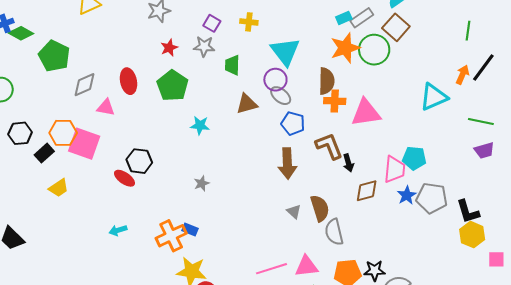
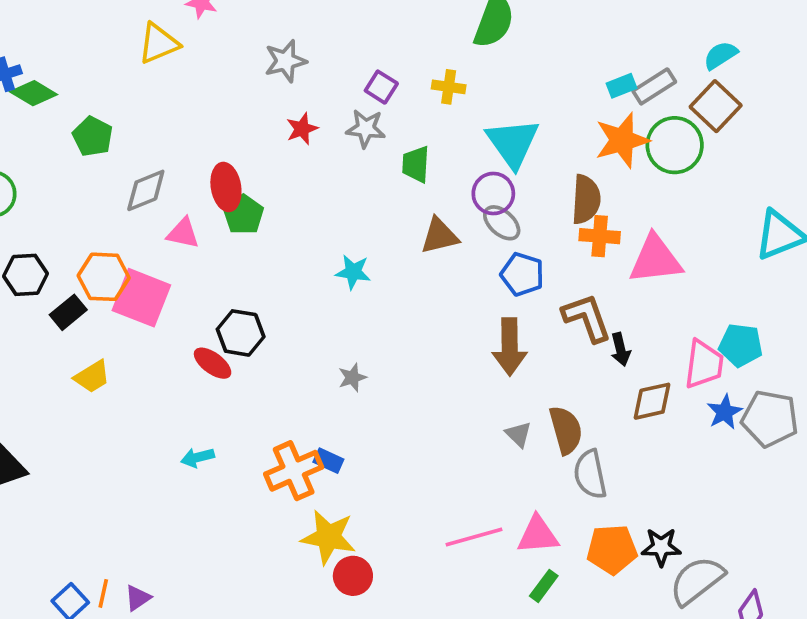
green pentagon: (54, 56) -> (93, 136), size x0.7
green pentagon: (173, 86) -> (243, 215), moved, size x0.7

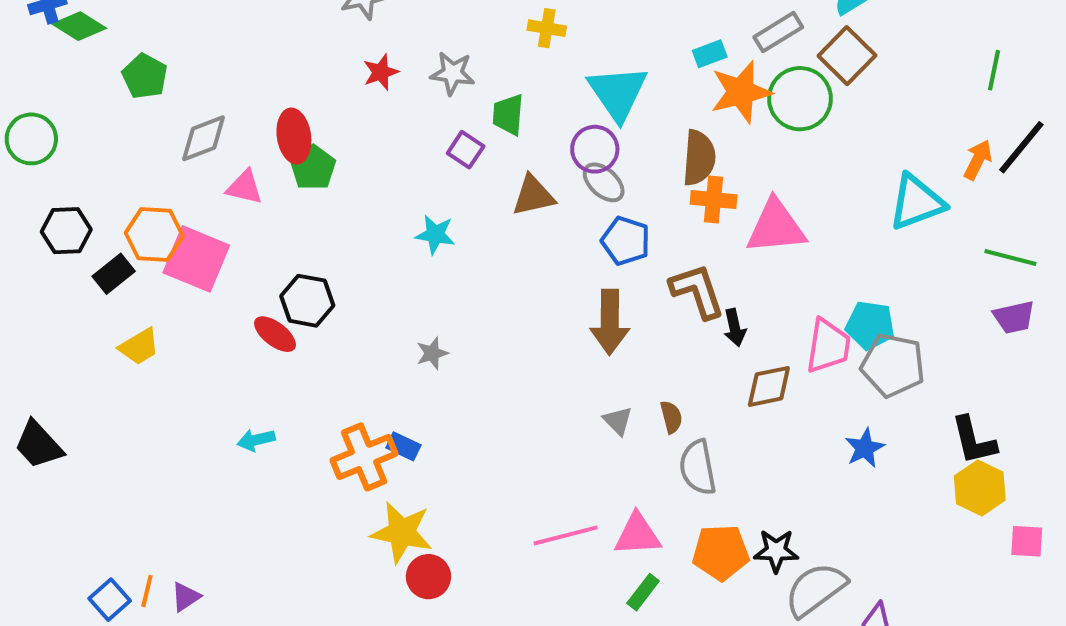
cyan rectangle: (622, 86) -> (710, 54), moved
purple square: (381, 87) -> (466, 150), moved
blue star: (725, 412) -> (865, 448), moved
gray pentagon: (770, 419) -> (893, 365), moved
brown semicircle: (566, 430) -> (671, 417), size x0.6

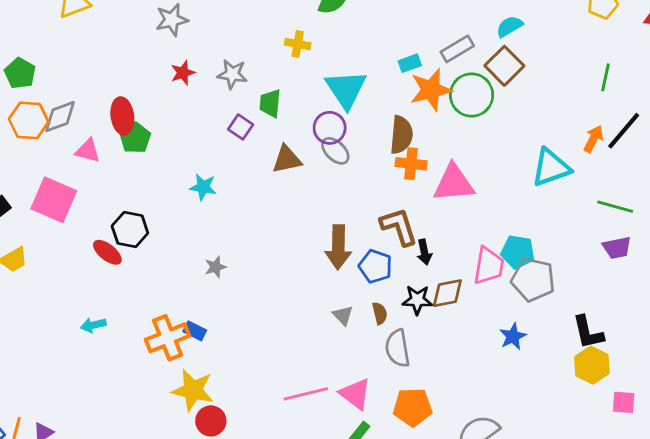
cyan star: (435, 234) -> (203, 187), moved
orange hexagon: (154, 235) -> (29, 120), moved
blue pentagon: (626, 241) -> (375, 266), moved
pink triangle: (637, 534) -> (355, 394), turned 40
black star: (776, 551) -> (417, 300), moved

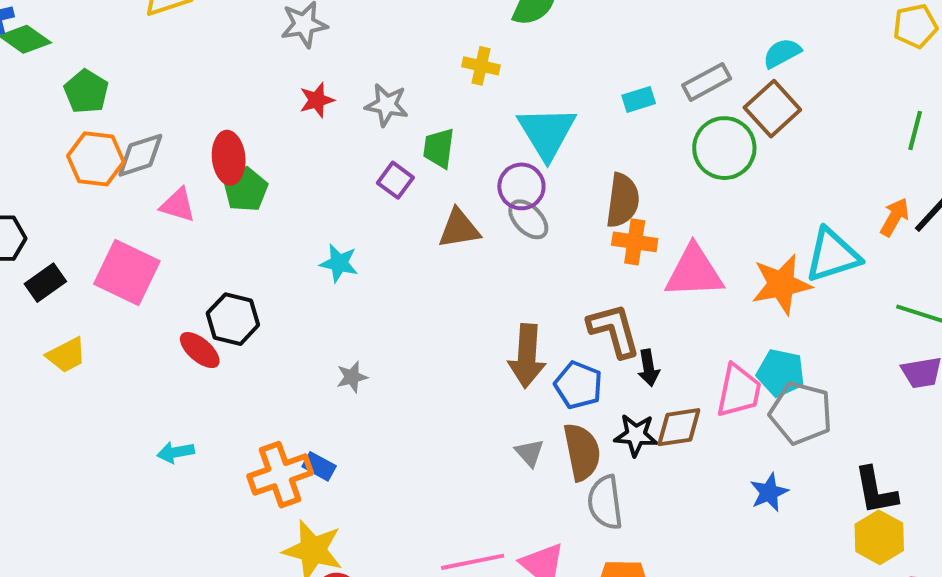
orange star: (431, 90) -> (781, 284), moved
brown semicircle: (380, 313) -> (582, 452), size x1.8

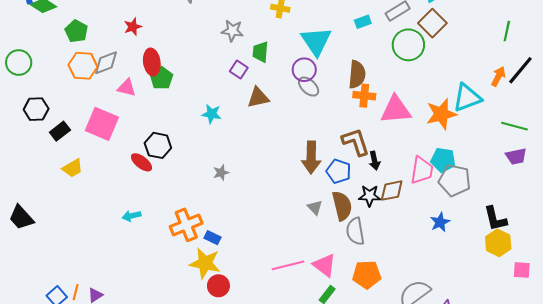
red star: (317, 100) -> (133, 27), moved
brown triangle: (459, 229) -> (258, 98), moved
blue rectangle: (319, 466) -> (213, 238), moved

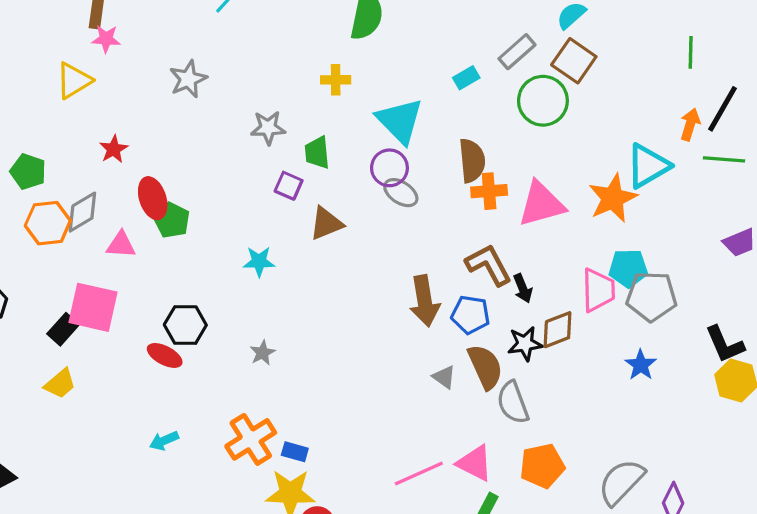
green line: (515, 126) -> (724, 159), moved
black rectangle: (60, 131) -> (63, 329), moved
gray star: (221, 173) -> (263, 353), moved

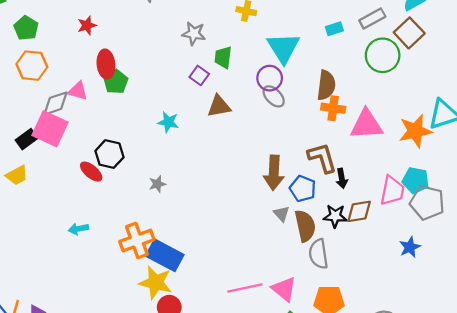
gray diamond: (82, 212) -> (56, 103), moved
gray triangle: (444, 377) -> (282, 214), moved
blue rectangle: (295, 452) -> (165, 255), size x2.0

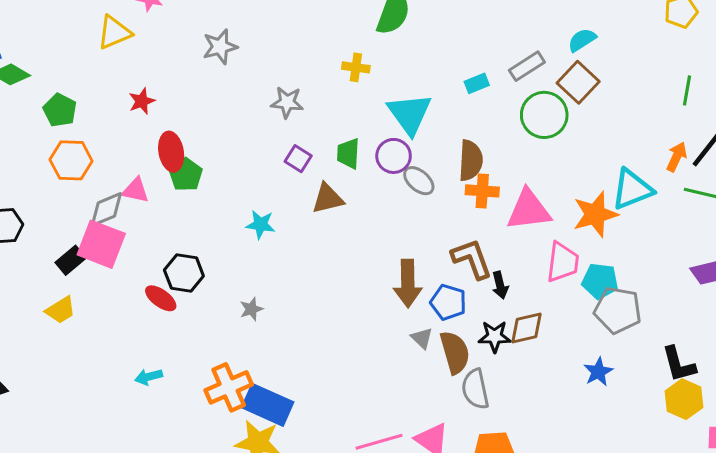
green trapezoid: (223, 57) -> (348, 154), moved
gray ellipse: (274, 96) -> (419, 181), moved
pink trapezoid: (392, 191) -> (563, 262), moved

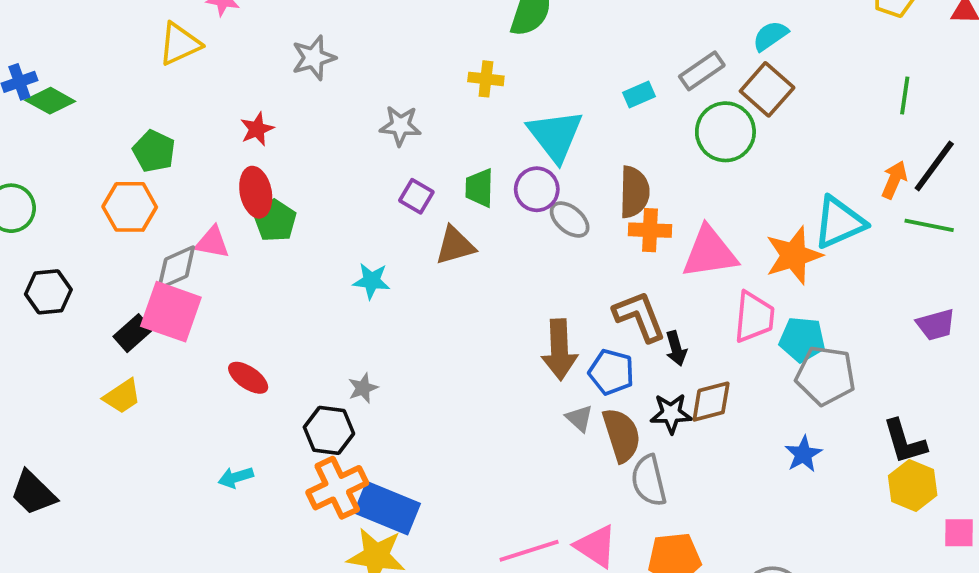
red star: (142, 101) -> (257, 129), moved
green pentagon: (60, 110) -> (154, 151), moved
black hexagon: (184, 273) -> (329, 430), moved

